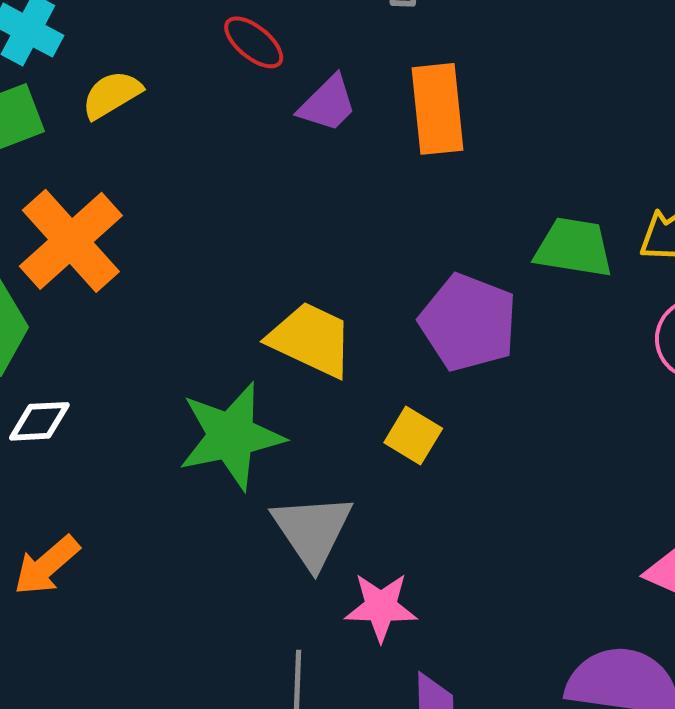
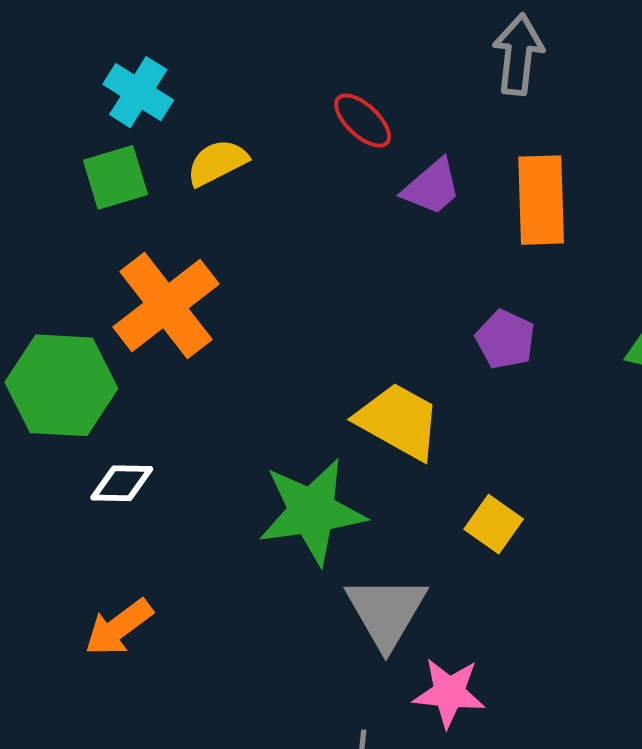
purple pentagon: (468, 323) -> (505, 339), moved, size x0.6

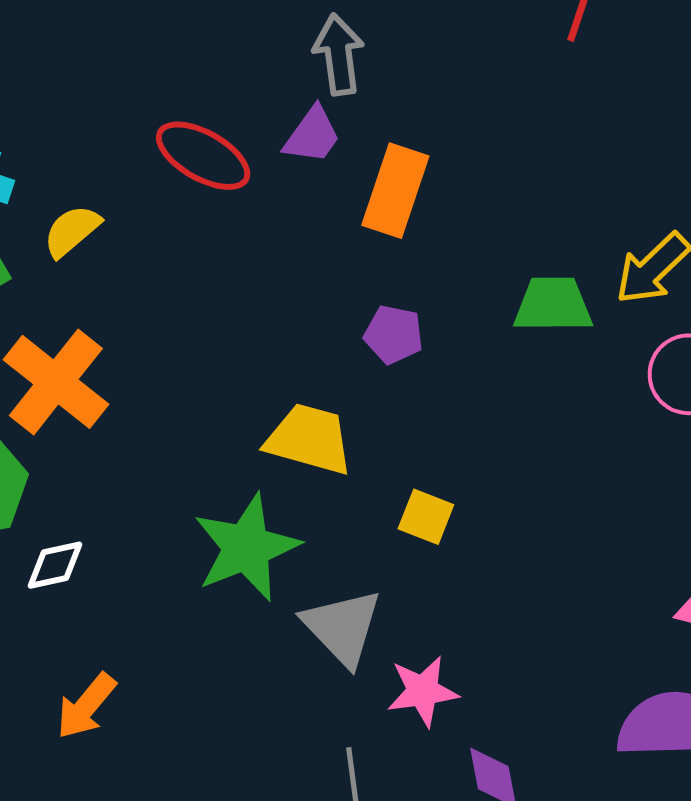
red ellipse: (363, 121) -> (203, 156), size x1.5
purple trapezoid: (432, 187) -> (312, 135), moved
orange rectangle: (541, 200) -> (395, 191), turned 34

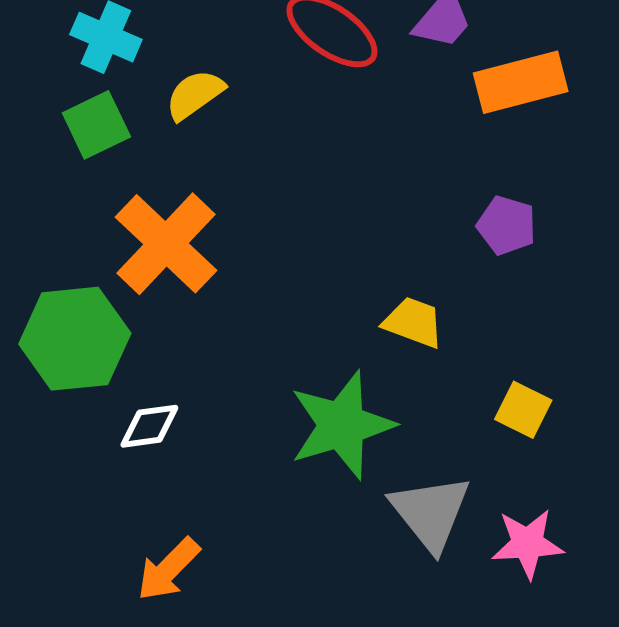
orange rectangle: (395, 191) -> (521, 82), turned 52
yellow trapezoid: (309, 439) -> (413, 322), size x0.7
pink star: (423, 691) -> (528, 544), moved

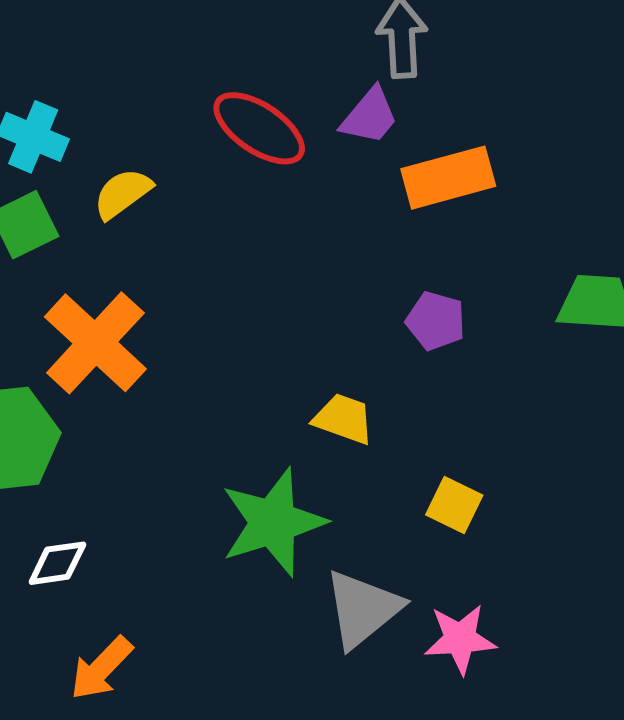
white diamond: (149, 426) -> (57, 563), moved
gray triangle: (430, 513) -> (363, 609), turned 30

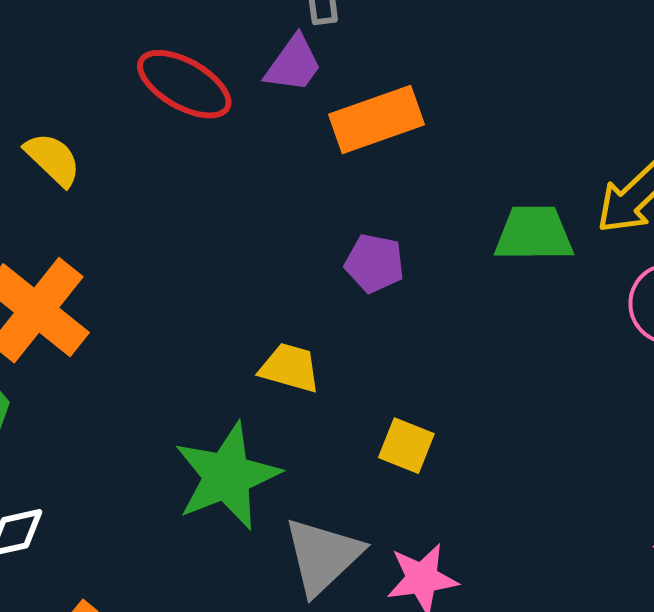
yellow semicircle: (123, 193) -> (53, 159), turned 84

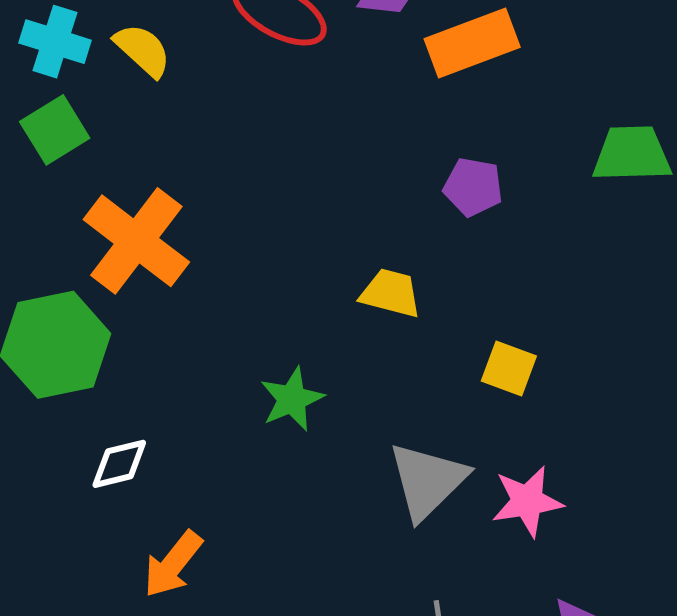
yellow semicircle: (53, 159) -> (143, 50), moved
green star: (227, 476) -> (292, 399), moved, size x0.6

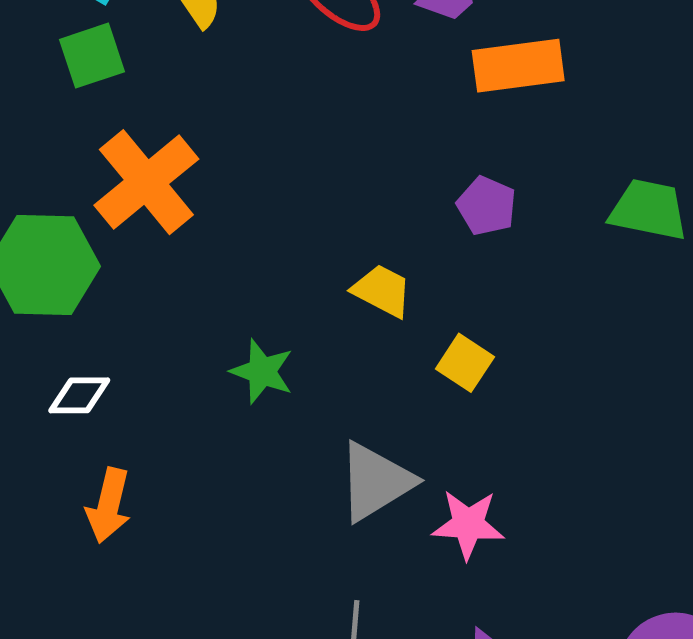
yellow square: (509, 368) -> (465, 363), moved
green star: (292, 399) -> (262, 371), turned 30
orange arrow: (173, 564) -> (109, 505), turned -38

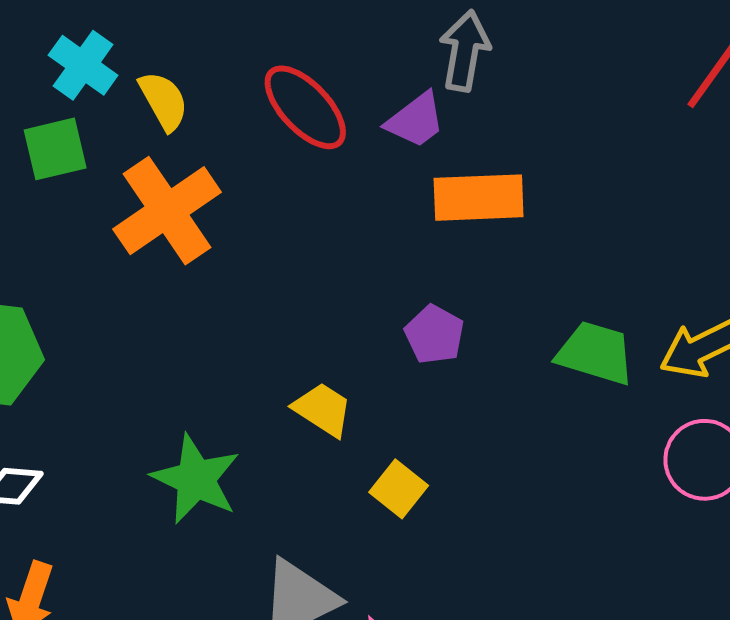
orange cross: (146, 182) -> (167, 211), moved
green star: (262, 371) -> (196, 479), size x1.4

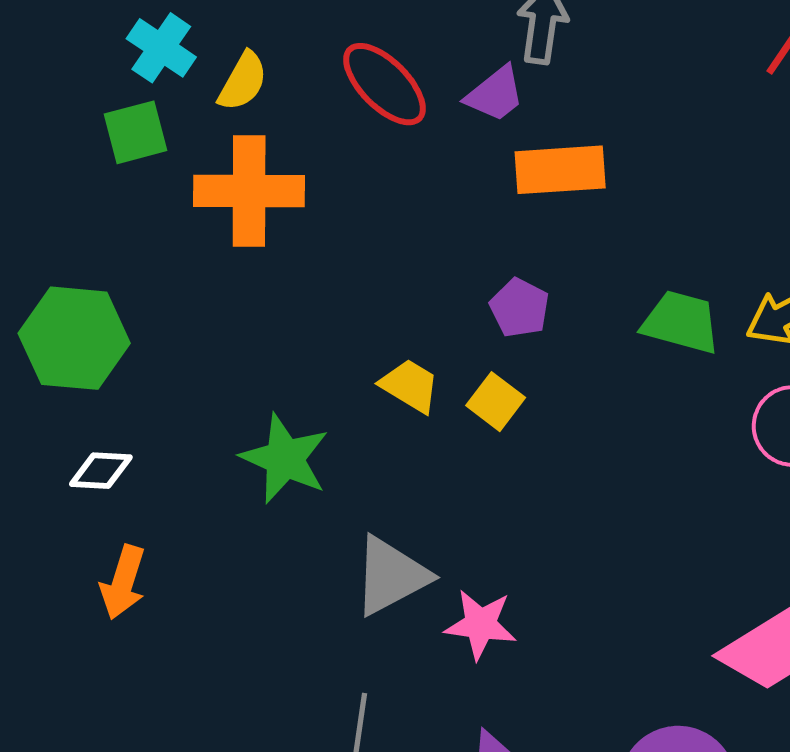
yellow semicircle: (164, 101) -> (243, 81), turned 60
orange cross: (167, 211) -> (249, 191), turned 36
yellow square: (399, 489) -> (496, 402), moved

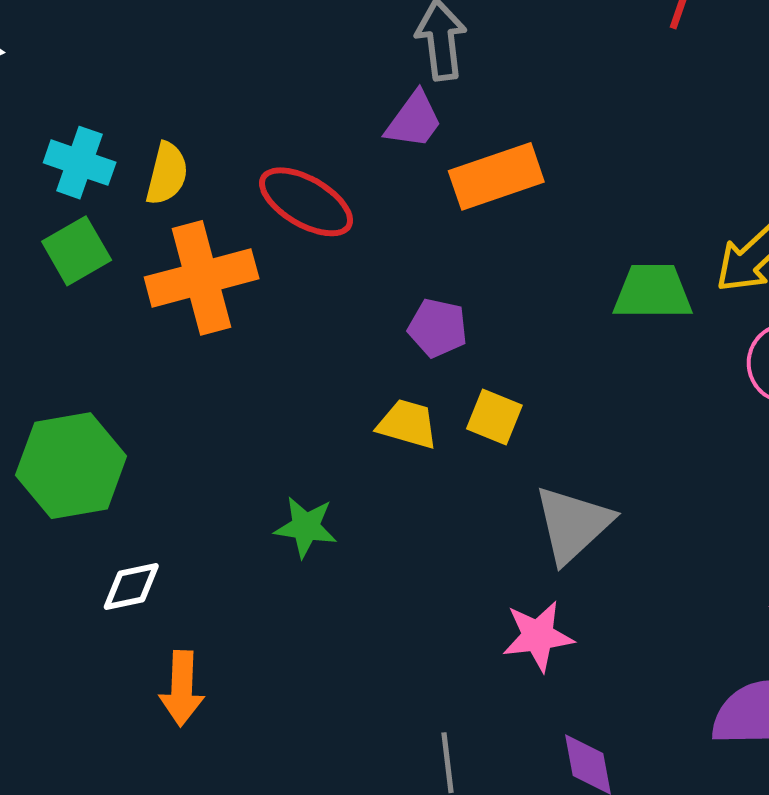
red ellipse: (384, 84) -> (306, 202), moved
purple pentagon: (520, 308) -> (438, 328), moved
green star: (285, 459) -> (306, 527), size x0.7
gray triangle: (391, 576) -> (573, 524), moved

